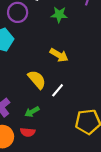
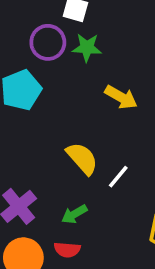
green star: (59, 15) -> (87, 47), moved
yellow arrow: (59, 55) -> (121, 97), moved

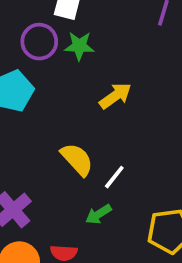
yellow arrow: (121, 97) -> (115, 96), turned -64
green arrow: (74, 214) -> (98, 214), moved

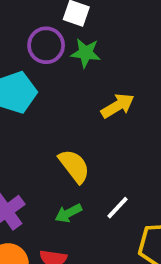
white line: (114, 177) -> (117, 208), moved
green arrow: (98, 214) -> (68, 213), moved

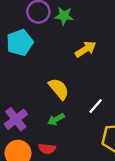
white line: (117, 208) -> (96, 106), moved

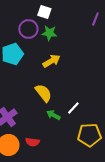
yellow arrow: (86, 49) -> (51, 61), moved
green arrow: (56, 119) -> (53, 115), moved, turned 56

